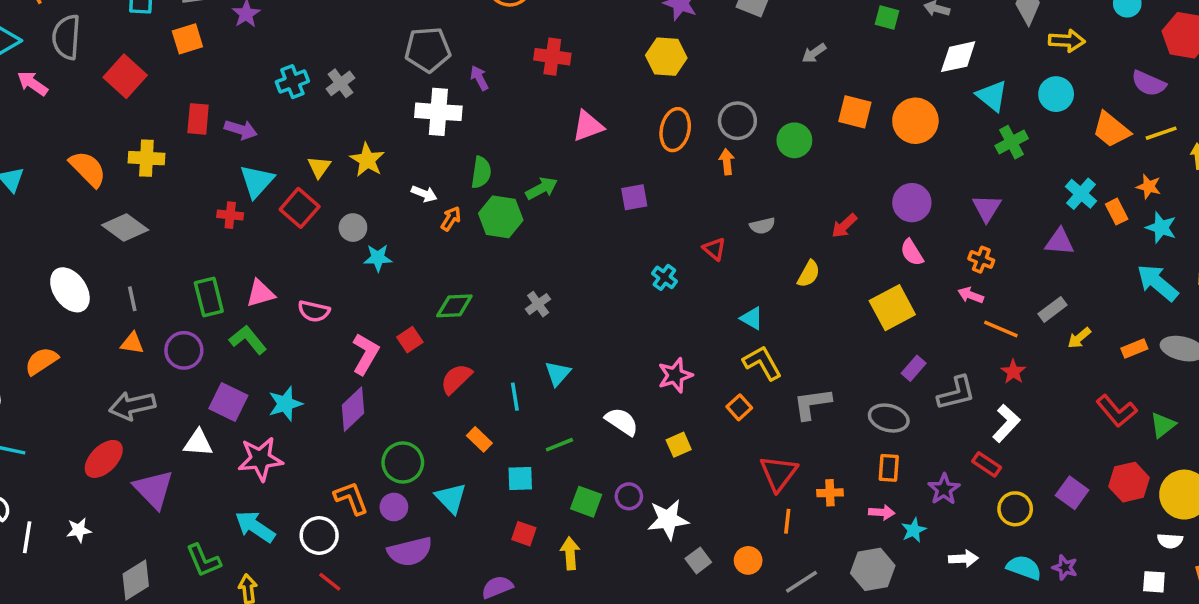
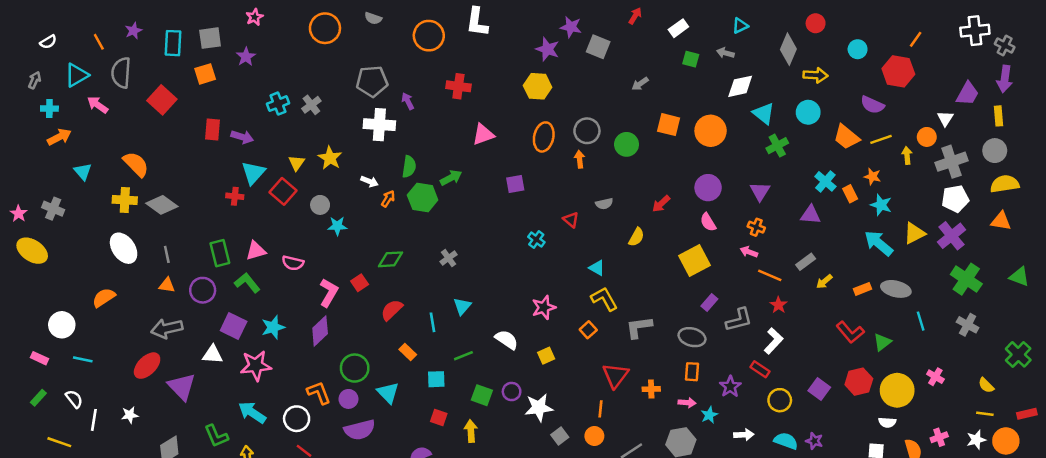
yellow cross: (146, 158) -> (125, 200), moved
orange line: (787, 521) -> (601, 409), moved

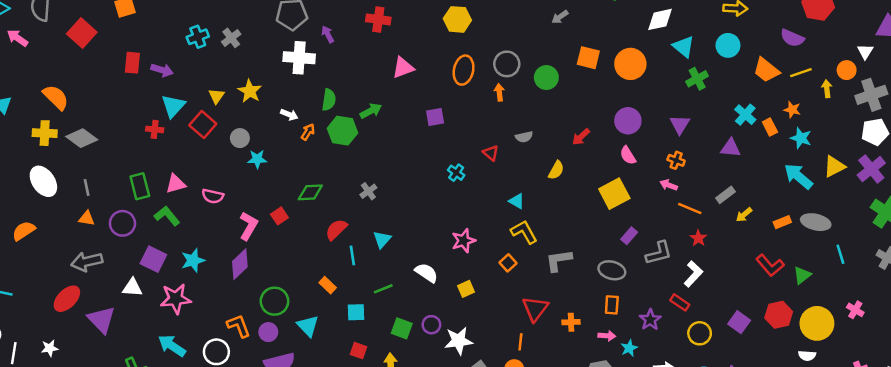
red semicircle: (392, 310) -> (336, 230), moved

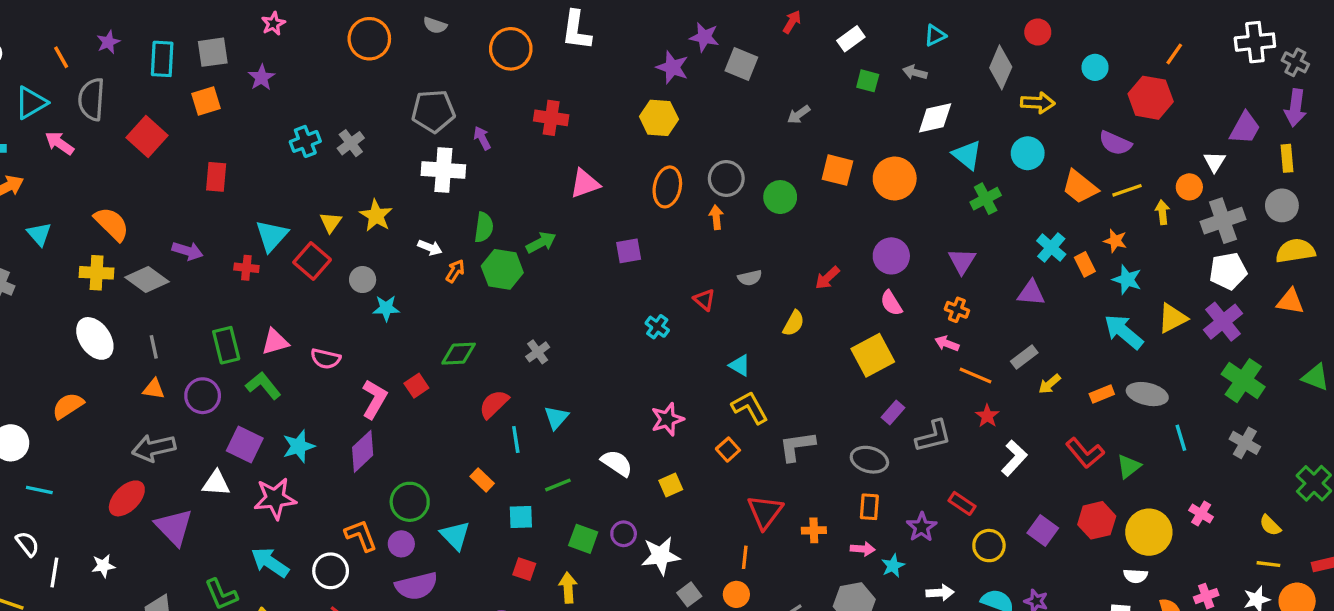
purple arrow: (162, 70) -> (187, 251), moved
white L-shape: (693, 274) -> (1014, 458), moved

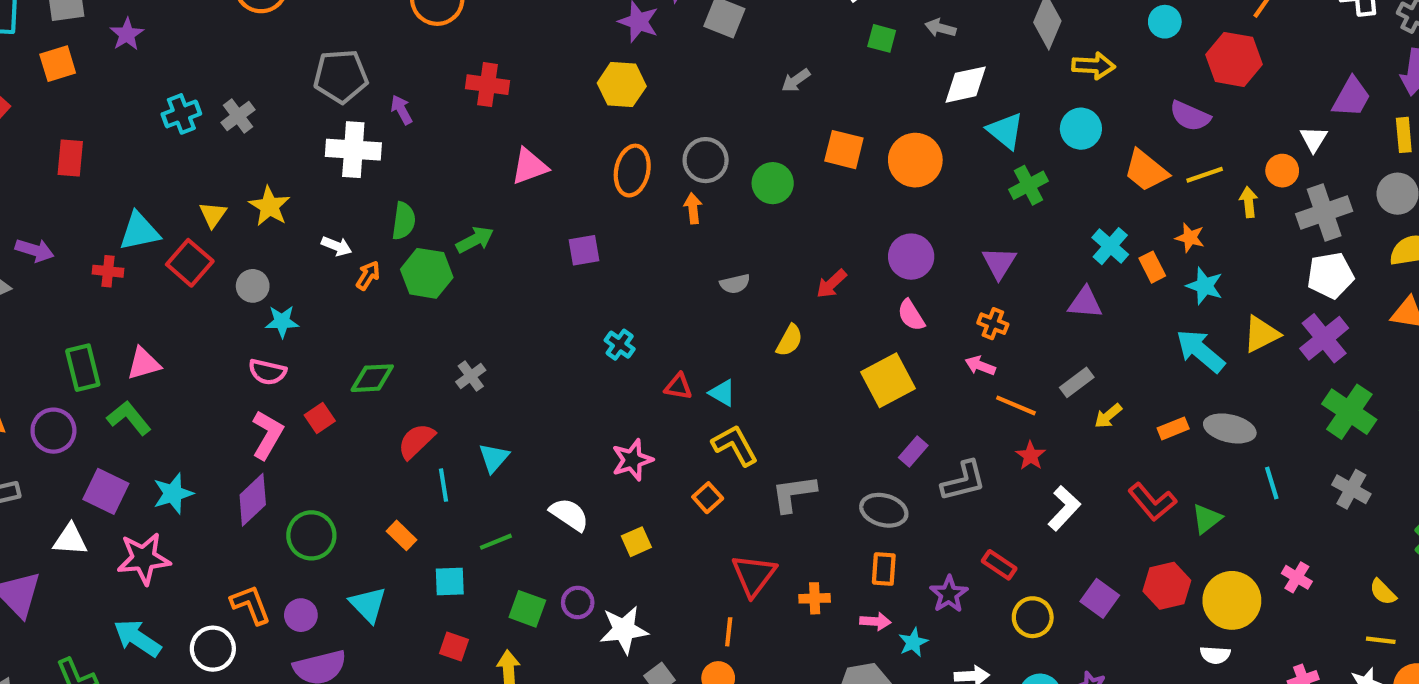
cyan triangle: (272, 236) -> (139, 231), turned 36
red triangle: (704, 300) -> (678, 387), moved, turned -30
pink semicircle: (326, 359) -> (267, 372), moved
green circle: (410, 502) -> (311, 535), moved

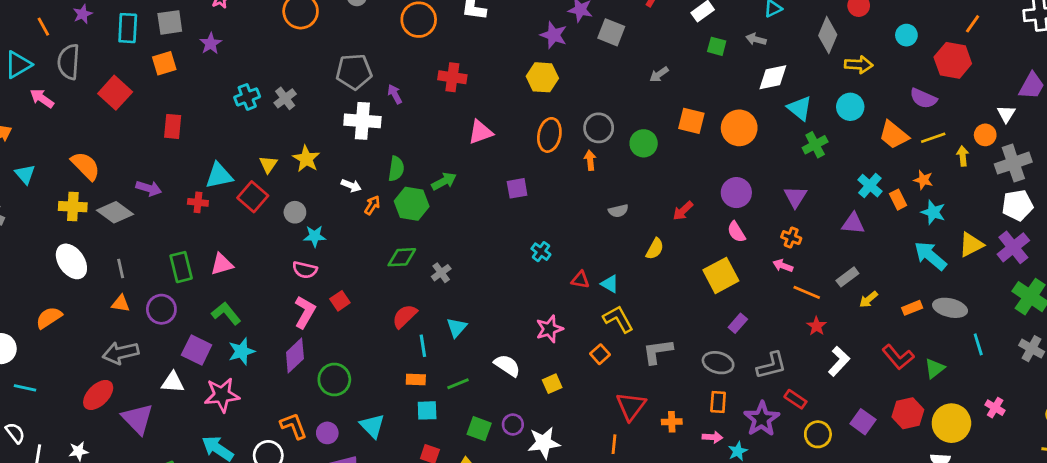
green diamond: (372, 378) -> (402, 257), moved
green L-shape: (129, 418) -> (226, 313), moved
gray L-shape: (963, 481) -> (772, 365), moved
orange rectangle: (402, 535) -> (416, 380), moved, turned -42
purple star: (949, 594) -> (762, 419), size x1.4

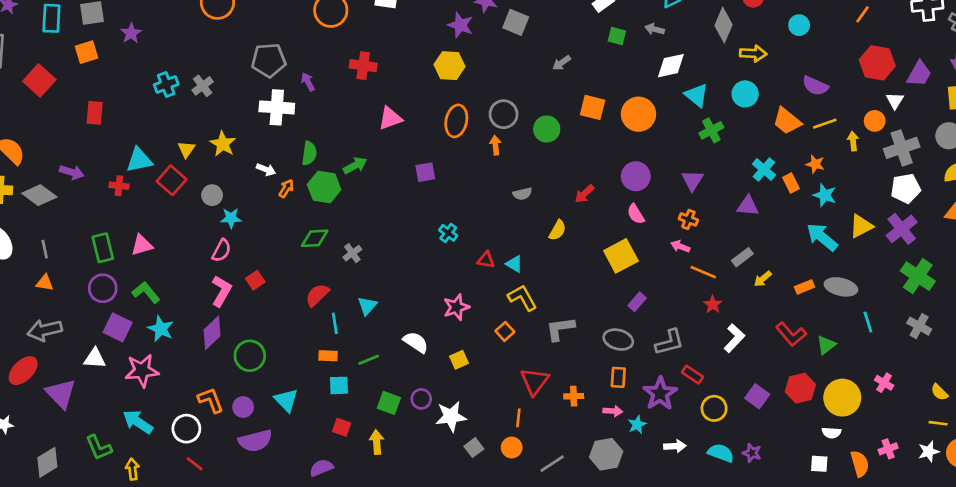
red hexagon: (953, 60) -> (877, 63), moved
pink semicircle: (305, 270) -> (221, 250), turned -75
purple circle: (161, 309) -> (103, 288), moved
cyan star: (242, 351) -> (161, 329), turned -30

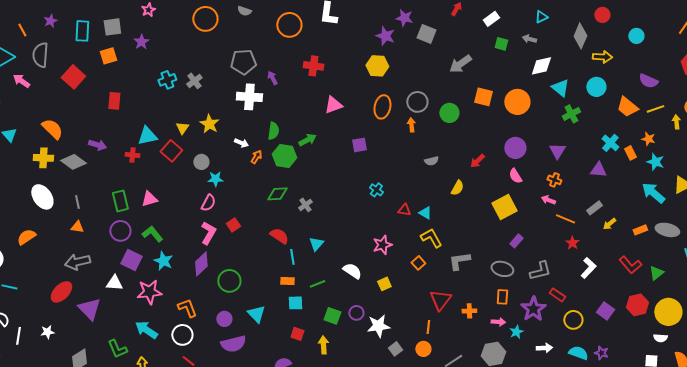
gray arrow: (562, 63) -> (460, 64), size x1.6
red semicircle: (317, 295) -> (279, 236), turned 78
orange L-shape: (211, 400) -> (187, 308), moved

